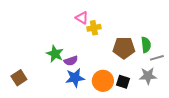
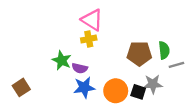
pink triangle: (82, 18) -> (92, 20), size x1.5
yellow cross: (94, 28) -> (89, 39), moved
purple semicircle: (71, 61) -> (80, 68), turned 32
gray star: (148, 76) -> (153, 84), moved

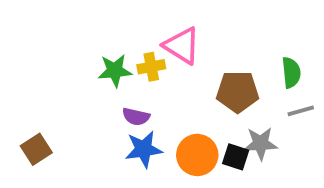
pink triangle: (92, 20) -> (182, 46), moved
green semicircle: (164, 50) -> (291, 73), moved
green star: (62, 60) -> (115, 71), moved, turned -30

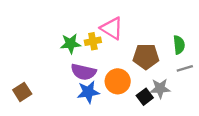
purple semicircle: (136, 117) -> (83, 72), size x1.5
orange circle: (197, 155) -> (118, 81), moved
black square: (236, 157) -> (145, 97), turned 35

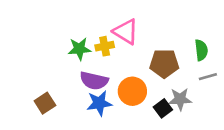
brown square: (22, 92) -> (45, 103), moved

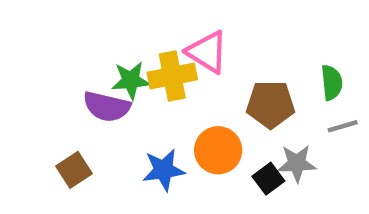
yellow cross: (105, 46) -> (172, 76), size x1.5
purple semicircle: (94, 81) -> (107, 107), moved

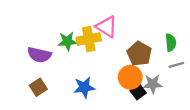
brown pentagon: (271, 104) -> (139, 54), turned 30
purple semicircle: (107, 107) -> (39, 55), moved
orange circle: (218, 150) -> (130, 77), moved

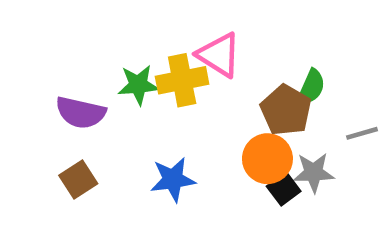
green semicircle: (171, 42) -> (311, 87), moved, turned 30

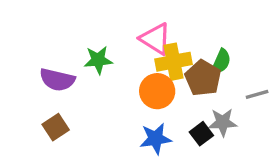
yellow cross: (182, 80) -> (174, 62), moved
orange circle: (267, 159) -> (157, 91), moved
blue star: (173, 179) -> (156, 139), moved

